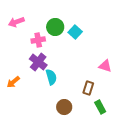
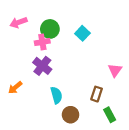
green circle: (55, 27) -> (50, 29), moved
pink triangle: (105, 66) -> (115, 70), turned 48
cyan semicircle: (51, 77) -> (56, 95), moved

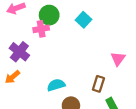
purple cross: (42, 66) -> (19, 52), moved
cyan semicircle: (56, 95) -> (56, 85), turned -91

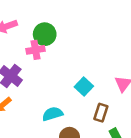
cyan square: (84, 20) -> (84, 86), moved

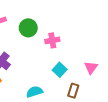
pink cross: (36, 50) -> (52, 40), moved

